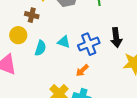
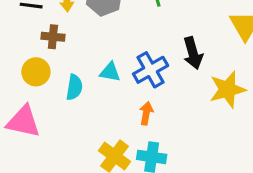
orange arrow: (82, 70) -> (146, 113), turned 152

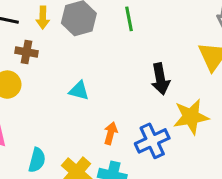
blue cross: (151, 70) -> (152, 141), moved
cyan semicircle: (74, 87) -> (37, 160), moved

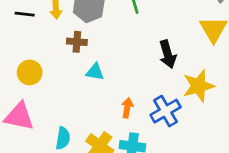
brown cross: (26, 52) -> (77, 42), moved

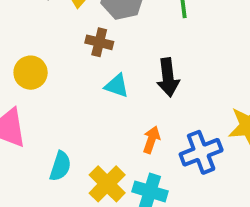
black arrow: (168, 54) -> (168, 77), moved

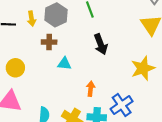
black arrow: (168, 77) -> (101, 44), moved
blue cross: (201, 152) -> (122, 105), moved

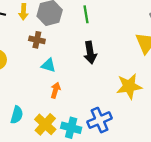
orange arrow: (91, 89) -> (55, 90), moved

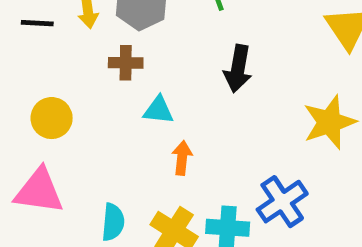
black arrow: (90, 53) -> (238, 69), turned 30

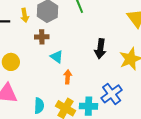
black arrow: (238, 69) -> (100, 49), moved
cyan triangle: (158, 110) -> (57, 57), turned 32

